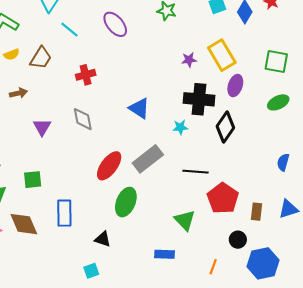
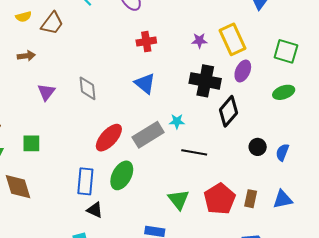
red cross: (86, 75) -> (146, 42), moved
cyan star: (180, 127) -> (177, 121), moved
red pentagon: (223, 198) -> (220, 199), moved
blue rectangle: (64, 213) -> (85, 181), moved
black circle: (238, 240) -> (258, 147), moved

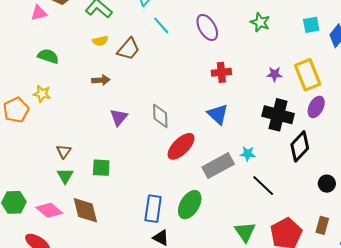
red ellipse: (109, 138) -> (181, 146), moved
black line: (194, 152) -> (263, 186), turned 30
brown rectangle: (251, 199) -> (322, 225), moved

